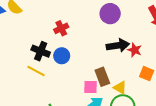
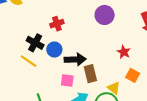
black arrow: (118, 45) -> (75, 59), moved
pink square: (90, 87) -> (67, 81), moved
yellow triangle: (120, 88) -> (114, 88), moved

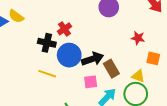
black cross: (35, 43) -> (47, 43), moved
blue circle: (54, 50) -> (69, 55), size x1.5

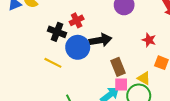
black arrow: (92, 59) -> (100, 40), moved
pink square: (91, 82) -> (121, 84), moved

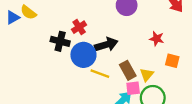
yellow line: (53, 63) -> (100, 74), moved
yellow triangle: (144, 78) -> (147, 75), moved, turned 48

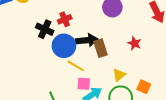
orange square: (172, 61) -> (144, 87), moved
brown rectangle: (128, 70) -> (100, 48), moved
pink square: (133, 88) -> (84, 84), moved

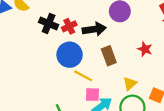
black cross: (45, 29) -> (49, 24), moved
black arrow: (87, 40) -> (94, 29), moved

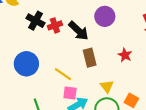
black arrow: (94, 29) -> (79, 31), turned 45
blue circle: (70, 55) -> (26, 64), moved
yellow triangle: (130, 84) -> (107, 86), turned -32

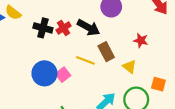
yellow line: (63, 74) -> (85, 60), moved
yellow triangle: (107, 86) -> (129, 67), moved
pink square: (70, 93) -> (63, 75), moved, turned -32

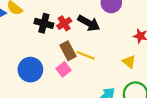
brown rectangle: (106, 52) -> (68, 51), moved
blue circle: (44, 73) -> (30, 70), moved

